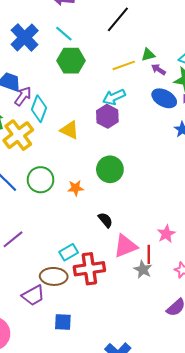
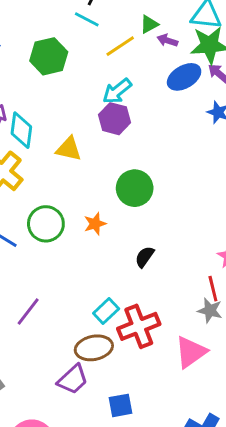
cyan line: (64, 34) -> (87, 19), moved
blue ellipse: (164, 98) -> (184, 77), turned -45
black semicircle: (105, 220) -> (145, 257), turned -91
pink triangle: (126, 246) -> (191, 352), moved

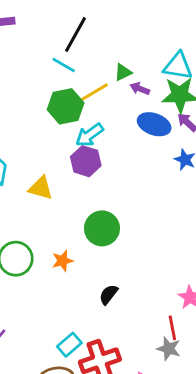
green hexagon: (49, 56) -> (66, 106), moved
blue ellipse: (184, 77) -> (154, 124), turned 48

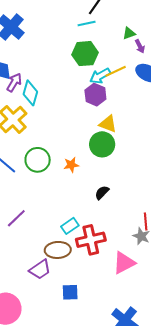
cyan line: (64, 65) -> (87, 24), turned -48
purple arrow: (140, 89) -> (140, 46), turned -144
yellow line: (94, 92) -> (116, 71), moved
yellow triangle: (41, 188) -> (108, 124), moved

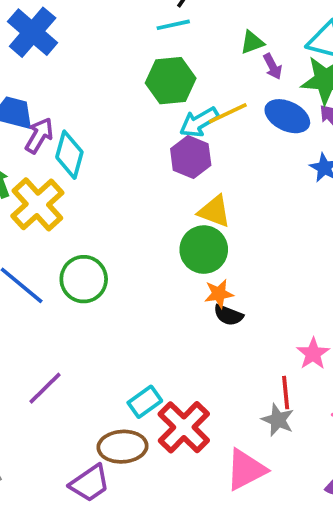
orange star: (71, 165) -> (219, 294), moved
black semicircle: (102, 193) -> (228, 315), moved, turned -112
red cross: (91, 240) -> (184, 427), turned -32

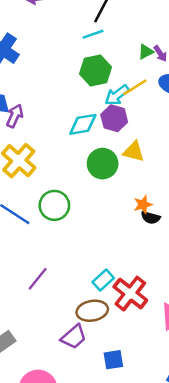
green triangle: (252, 42) -> (146, 52), moved
cyan diamond: (69, 155) -> (83, 124), moved, turned 72
green circle: (204, 250) -> (103, 164), moved

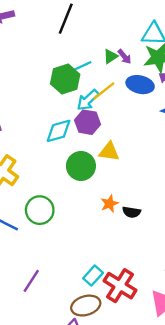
cyan line: (93, 34) -> (82, 66), moved
orange star: (143, 205) -> (110, 204), moved

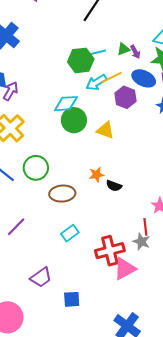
purple hexagon: (87, 122) -> (125, 97), moved
green circle: (81, 166) -> (74, 120), moved
red cross: (120, 286) -> (110, 251), moved, turned 32
brown ellipse: (86, 306) -> (62, 194), moved

